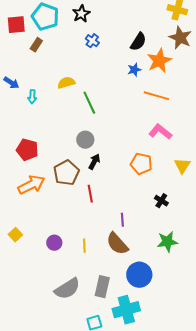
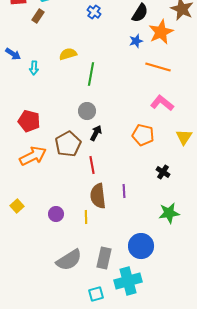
green line: (89, 103) -> (91, 74), turned 35
brown semicircle: (117, 244) -> (98, 196), moved, turned 35

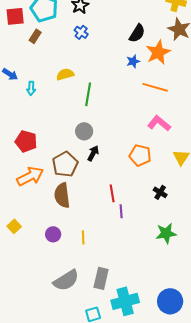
blue cross: (94, 12) -> (81, 32), moved
red line: (92, 165) -> (112, 193), moved
brown semicircle: (98, 196) -> (62, 195), moved
blue circle: (141, 246) -> (170, 301), moved

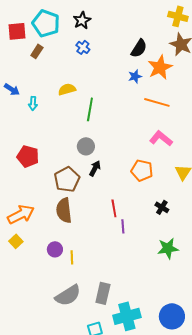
orange arrow: (30, 176) -> (21, 214), moved
yellow line: (83, 237) -> (72, 257), moved

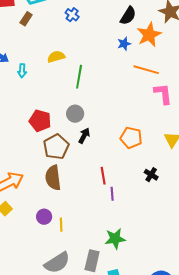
pink L-shape: (161, 138) -> (163, 94), moved, turned 45
red pentagon: (28, 156) -> (40, 121), moved
green star: (168, 248) -> (115, 239), moved

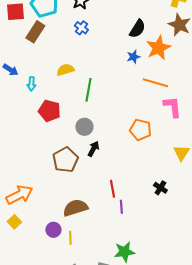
brown rectangle: (26, 19) -> (35, 32), size x1.5
red pentagon: (40, 121) -> (49, 111), moved
orange pentagon: (131, 138) -> (140, 130), moved
brown semicircle: (53, 178) -> (75, 208), moved, turned 80

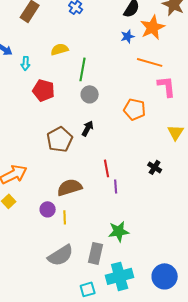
gray circle: (84, 127) -> (90, 94), moved

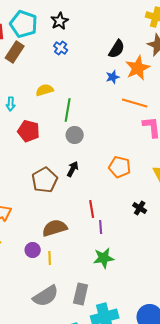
orange pentagon: (135, 109) -> (120, 167), moved
green star: (119, 231) -> (104, 258), moved

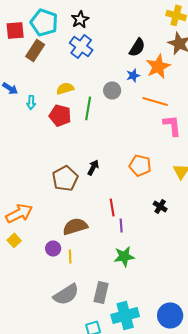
blue cross: (61, 48) -> (81, 46), size x1.6
red pentagon: (29, 131) -> (60, 115), moved
gray circle: (75, 135) -> (112, 90), moved

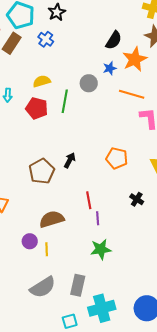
blue cross: (81, 46) -> (46, 39), moved, size x0.7

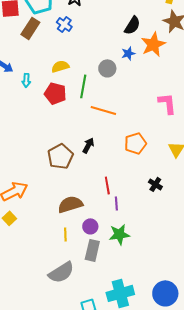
orange line: (132, 94) -> (103, 110), moved
orange pentagon: (117, 158) -> (135, 143), turned -30
purple circle: (30, 241) -> (90, 226), moved
gray rectangle: (78, 285) -> (92, 250), moved

